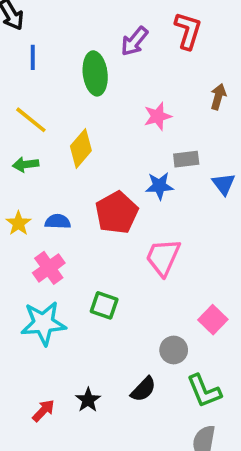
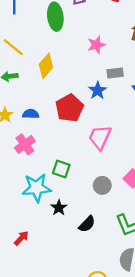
blue star: (159, 186) -> (98, 90), turned -30
cyan star: (43, 323) -> (37, 188), moved
gray circle: (174, 350) -> (102, 185), moved
black star: (88, 400) -> (59, 208), moved

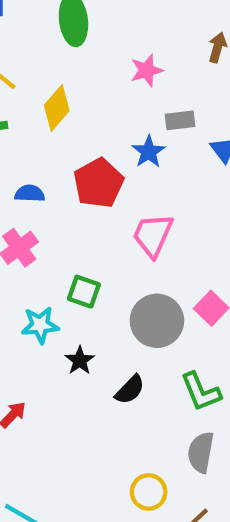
gray circle: (102, 185) -> (157, 321), size x1.6
cyan star: (37, 188) -> (40, 325), size x0.7

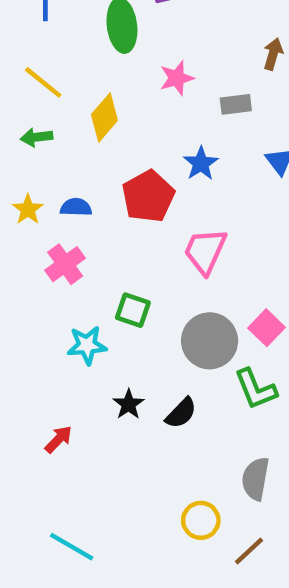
pink star: (147, 70) -> (177, 78), moved
gray rectangle: (180, 120) -> (236, 104), moved
black star: (80, 360) -> (129, 404), moved
green L-shape: (201, 392) -> (256, 389), moved

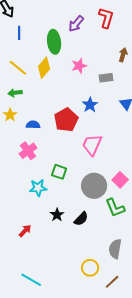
yellow diamond: (104, 117) -> (44, 68), moved
yellow star: (28, 209) -> (10, 115), moved

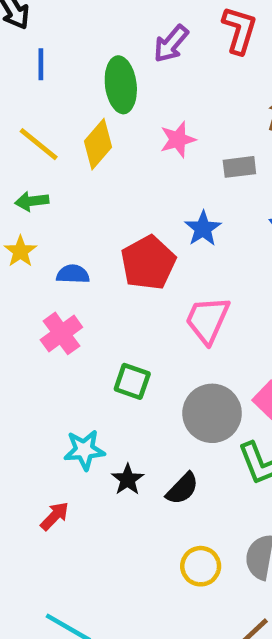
cyan star: (38, 188) -> (84, 450), moved
yellow circle: (90, 268) -> (201, 566), moved

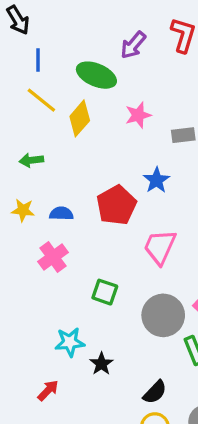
green ellipse: (121, 85) -> (96, 75), turned -60
yellow line: (39, 144) -> (41, 100), moved
yellow star: (20, 251) -> (23, 210), moved, turned -30
black semicircle: (182, 489) -> (155, 392), moved

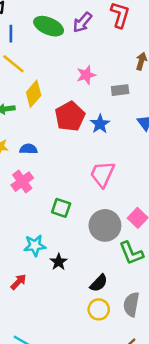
green ellipse: (96, 75) -> (49, 26), moved
yellow diamond: (80, 118) -> (34, 94), moved
red pentagon: (116, 205) -> (70, 116), moved

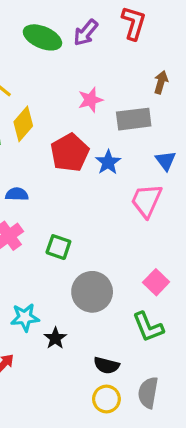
gray rectangle: (120, 90) -> (134, 119), size x1.5
pink trapezoid: (102, 174) -> (146, 201), moved
green square: (61, 208) -> (58, 247), moved
gray circle: (105, 225) -> (92, 292), moved
black semicircle: (99, 283) -> (106, 365), turned 60

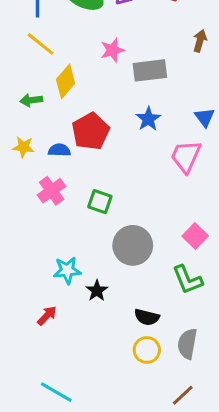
pink star: (90, 100) -> (112, 50), moved
gray rectangle: (134, 119) -> (150, 70), moved
red pentagon: (70, 153) -> (91, 131), moved

